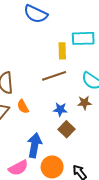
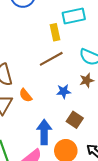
brown square: (67, 129) -> (75, 120), moved

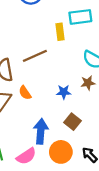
brown line: (51, 59) -> (35, 56), moved

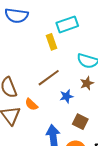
brown line: (35, 56) -> (49, 78), moved

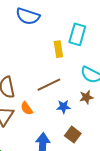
cyan rectangle: (67, 24) -> (77, 34), turned -65

